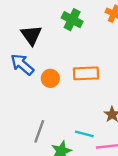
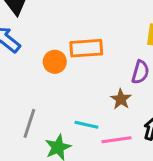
orange circle: (50, 78) -> (55, 62), moved

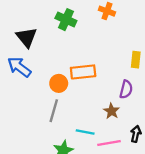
gray line: (29, 123) -> (54, 111), moved

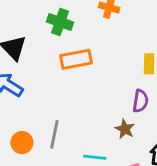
orange rectangle: (83, 72) -> (76, 59), moved
orange circle: (59, 83) -> (22, 143), moved

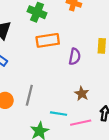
purple semicircle: (140, 101) -> (75, 57), moved

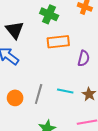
cyan line: (59, 114) -> (65, 91), moved

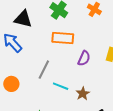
black triangle: (15, 30) -> (23, 19), turned -48
gray line: (39, 94) -> (44, 70), moved

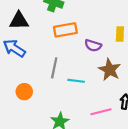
purple semicircle: (84, 58) -> (93, 45), turned 98
brown star: (83, 94) -> (110, 70), moved, size x1.5

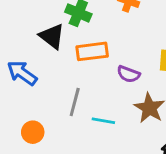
black triangle: (19, 21) -> (52, 36), moved, turned 36

